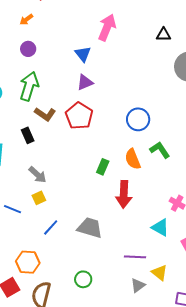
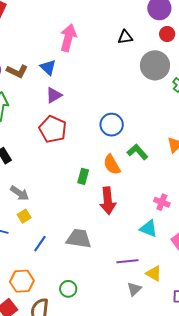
brown L-shape: (45, 114) -> (17, 71), moved
green circle: (83, 279) -> (68, 289), moved

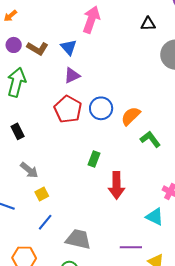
blue circle: (112, 125) -> (101, 108), moved
orange semicircle: (112, 165) -> (131, 116), moved, turned 70
yellow square: (24, 216) -> (42, 194), moved
gray trapezoid: (79, 239) -> (78, 239), moved

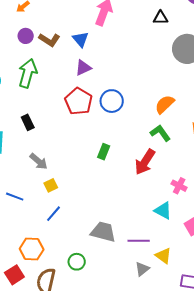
orange semicircle: (131, 116) -> (165, 104), moved
red arrow: (116, 185) -> (145, 162), moved, turned 32
gray trapezoid: (78, 239) -> (103, 232), moved

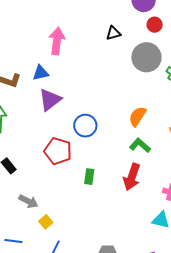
blue triangle: (81, 39) -> (41, 73), turned -48
purple triangle: (83, 68) -> (50, 100), size x1.4
red pentagon: (79, 101) -> (58, 151), moved

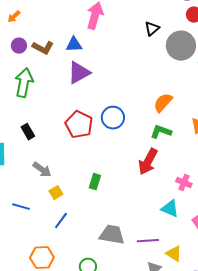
black triangle: (113, 33) -> (152, 29), moved, turned -35
blue circle: (85, 126) -> (113, 118), moved
green L-shape: (140, 145) -> (161, 132), turned -30
green rectangle: (89, 177) -> (95, 182), moved

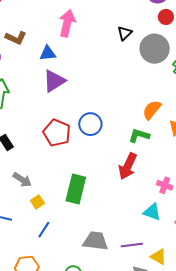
brown L-shape: (43, 48) -> (16, 38), moved
orange semicircle: (163, 103) -> (152, 110), moved
green rectangle: (95, 182) -> (76, 189), size x1.8

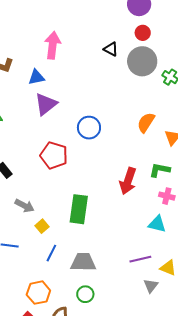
red circle: (166, 17) -> (143, 33), moved
black triangle: (125, 33) -> (111, 49), turned -42
blue circle: (90, 124) -> (89, 128), moved
green L-shape: (139, 136) -> (160, 170), moved
gray trapezoid: (96, 241) -> (83, 262), moved

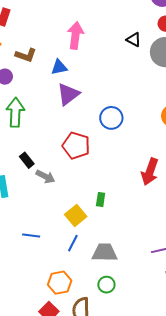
gray arrow: (25, 206) -> (45, 177), moved
green rectangle: (79, 209) -> (101, 200), size x0.5
yellow square: (42, 226) -> (76, 215), moved, size x1.5

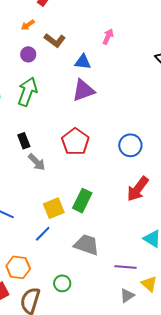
pink arrow: (75, 35) -> (108, 37), size x0.6
blue circle: (111, 118) -> (130, 145), moved
green rectangle: (101, 200) -> (82, 201), size x1.6
gray trapezoid: (105, 252) -> (87, 245), moved

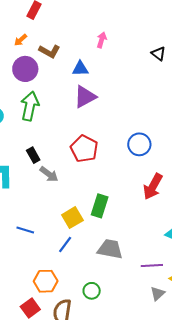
purple circle: (28, 54) -> (25, 69), size x1.6

